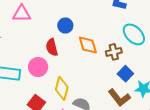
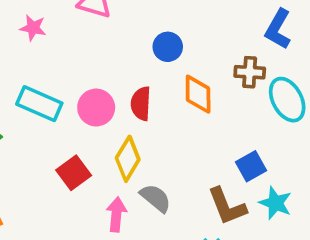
red semicircle: (52, 47) -> (141, 104), moved
brown cross: (114, 52) -> (250, 72), moved

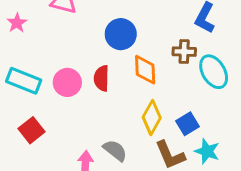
pink star: (33, 28) -> (17, 23), turned 30
blue circle: (168, 47) -> (121, 34), size x1.4
yellow diamond: (128, 159) -> (152, 117), moved
red square: (74, 173) -> (31, 130), moved

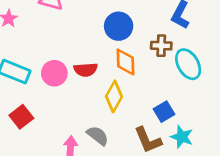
blue circle: (121, 34) -> (119, 26), moved
red semicircle: (102, 78) -> (86, 70), turned -95
yellow diamond: (152, 117) -> (114, 96), moved

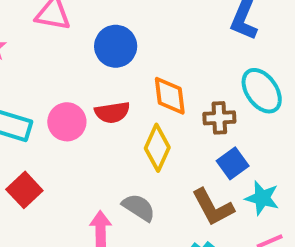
blue circle: (119, 26) -> (116, 46), moved
brown cross: (161, 46) -> (219, 118), moved

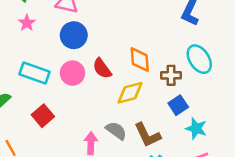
blue circle: (116, 46) -> (74, 35), moved
red semicircle: (112, 112) -> (102, 68), turned 60
yellow diamond: (157, 148) -> (130, 93), turned 48
brown L-shape: (213, 207) -> (147, 135), moved

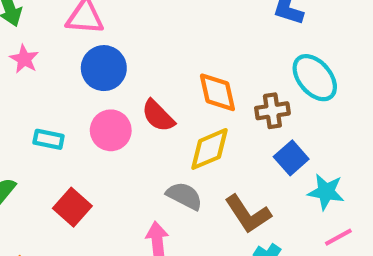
cyan rectangle: (34, 73) -> (49, 139), size x0.6
gray semicircle: (116, 131) -> (184, 196), moved

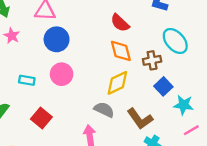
red semicircle: (158, 116) -> (120, 23), moved

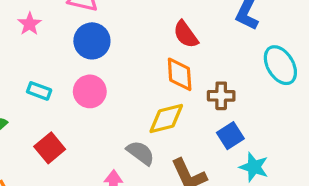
cyan ellipse: (175, 41) -> (280, 65), moved

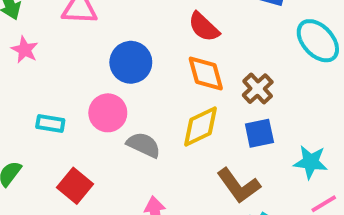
blue circle: (92, 41) -> (131, 62), moved
brown cross: (221, 96) -> (258, 89), turned -32
blue square: (230, 136) -> (259, 133), moved, turned 32
gray semicircle: (140, 153) -> (144, 145), moved

